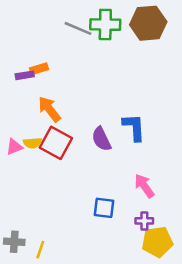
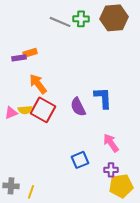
green cross: (105, 25) -> (81, 19), size x0.7
blue square: (104, 208) -> (80, 160), turned -30

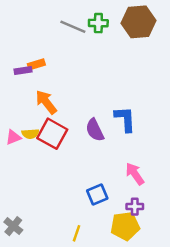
gray cross: (11, 186) -> (13, 226), turned 35
yellow pentagon: (121, 186) -> (125, 226), moved
yellow line: (31, 192) -> (76, 233), moved

